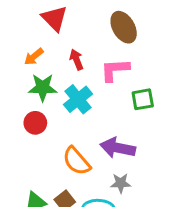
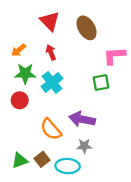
red triangle: (54, 18) -> (50, 21), moved
pink L-shape: (115, 70) -> (114, 56), moved

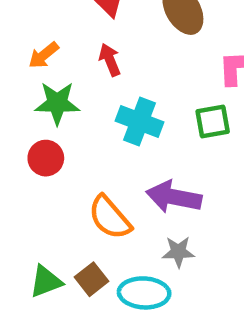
cyan cross: (52, 82) -> (140, 121), moved, turned -30

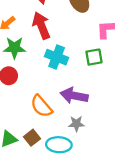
red arrow: (110, 60) -> (41, 26), size x1.6

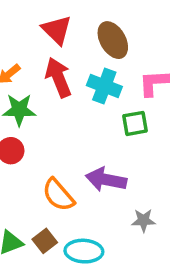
cyan cross: (57, 57) -> (104, 86), moved
gray star: (76, 124) -> (143, 220), moved

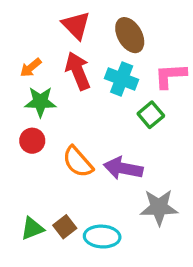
green square: (135, 123) -> (151, 115), turned -30
orange semicircle: (58, 195) -> (78, 162), moved
gray star: (143, 220) -> (159, 207), size x1.6

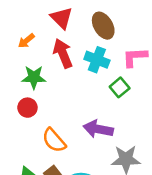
orange arrow: (31, 68) -> (26, 41), moved
orange semicircle: (78, 162) -> (54, 140), moved

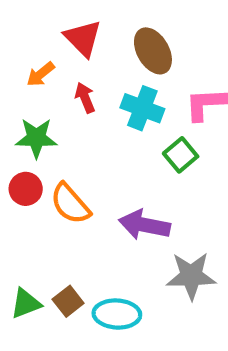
orange arrow: (26, 41) -> (41, 74), moved
red arrow: (63, 53) -> (85, 98), size x0.6
orange semicircle: (54, 140) -> (70, 204), moved

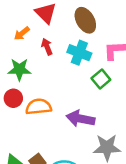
orange semicircle: (70, 204) -> (39, 107), turned 125

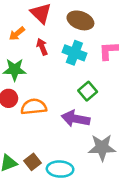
brown ellipse: (85, 20) -> (80, 20), turned -40
green square: (101, 79) -> (88, 91), moved

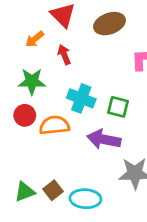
brown ellipse: (80, 20) -> (109, 24), turned -40
cyan cross: (74, 53) -> (81, 98), moved
green square: (88, 91) -> (118, 107), turned -36

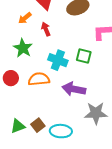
green star: (32, 81) -> (23, 48), turned 30
green square: (118, 107) -> (84, 56), moved
red circle: (25, 115) -> (11, 78), moved

